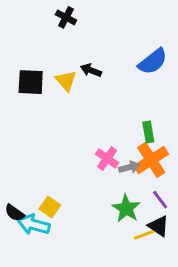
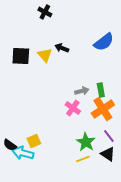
gray arrow: (129, 167) -> (82, 91), moved
yellow square: (50, 207) -> (34, 141), turned 32
yellow line: (144, 235) -> (83, 159), moved

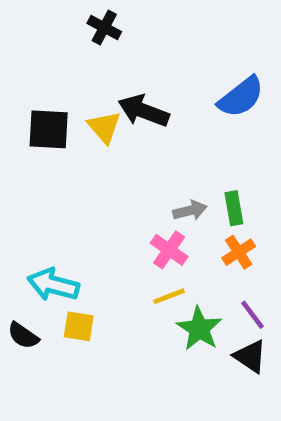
black arrow: (62, 48) -> (144, 111), size x1.5
orange cross: (103, 109) -> (239, 252), size x0.6
yellow square: (34, 141) -> (79, 326), turned 32
cyan arrow: (23, 153) -> (53, 285), moved
yellow line: (83, 159) -> (169, 296), moved

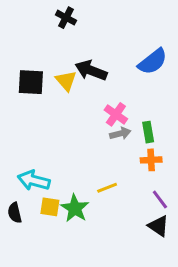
pink cross: (169, 250) -> (116, 114), moved
orange cross: (239, 252) -> (151, 160), turned 30
green star: (199, 329) -> (75, 208), moved
black semicircle: (23, 336) -> (15, 213), turned 42

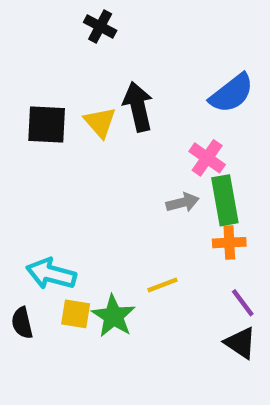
black arrow: (91, 70) -> (138, 107), turned 56
pink cross: (116, 114) -> (207, 158), moved
green rectangle: (148, 132) -> (225, 200), size x1.5

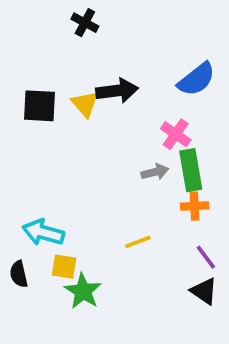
black arrow: (138, 107) -> (117, 91), turned 96
green star: (113, 316) -> (83, 291), moved

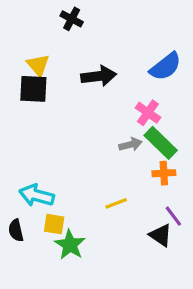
yellow triangle: (85, 104) -> (38, 65), moved
green rectangle: (191, 170) -> (161, 143), turned -36
black triangle: (204, 291) -> (161, 235), moved

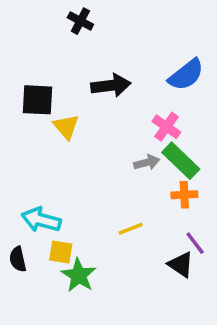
yellow triangle: (38, 65) -> (66, 127), moved

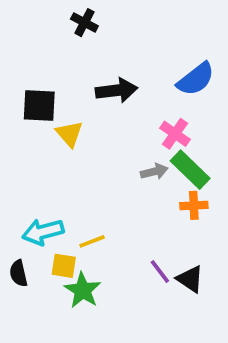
cyan arrow: (41, 220) -> (43, 232), turned -30
yellow line: (131, 229) -> (92, 241), moved
purple line: (195, 243) -> (160, 271), moved

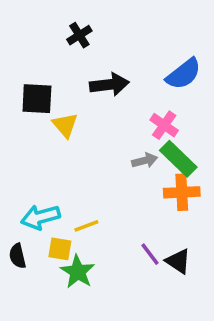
black cross: (84, 23) -> (79, 35), moved, turned 30
orange cross: (194, 205) -> (182, 192), size x1.4

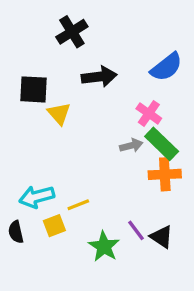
black cross: (79, 35) -> (72, 32), size x1.4
yellow square: (60, 249) -> (54, 226), turned -30
green star: (78, 272) -> (104, 246), moved

